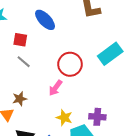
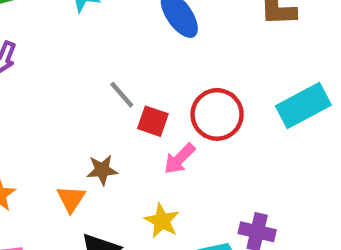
red square: (20, 40) -> (153, 121), moved
yellow star: (64, 118) -> (162, 221), moved

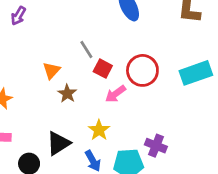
brown star: (102, 170) -> (67, 94), turned 30
orange triangle: (71, 199) -> (51, 70), moved

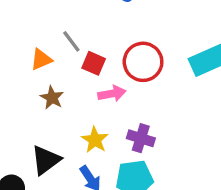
orange triangle: (51, 70) -> (41, 59), moved, turned 30
pink arrow: (115, 94) -> (112, 94), turned -150
purple cross: (156, 146) -> (141, 138), moved

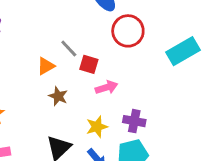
red circle: (143, 62) -> (128, 31), moved
yellow star: (95, 140) -> (97, 127), turned 30

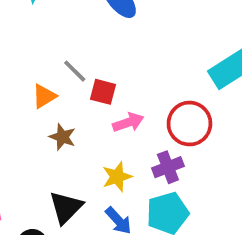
red circle: (128, 31) -> (189, 124), moved
purple cross: (134, 121) -> (168, 167), turned -30

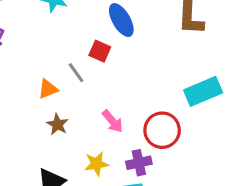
red square: (103, 92) -> (100, 51), moved
pink arrow: (128, 122) -> (113, 121), turned 60

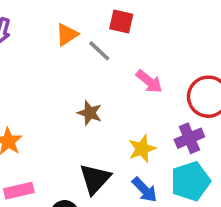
orange triangle: (48, 89) -> (67, 35), moved
pink arrow: (113, 121) -> (149, 81), moved

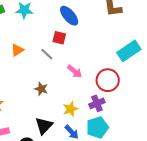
orange triangle: (67, 35) -> (17, 50), moved

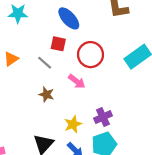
red circle: (108, 80) -> (91, 55), moved
brown star: (41, 89) -> (46, 94), moved

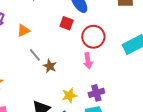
gray line: (45, 63) -> (35, 55), moved
pink arrow: (77, 81) -> (88, 61), moved, turned 35

